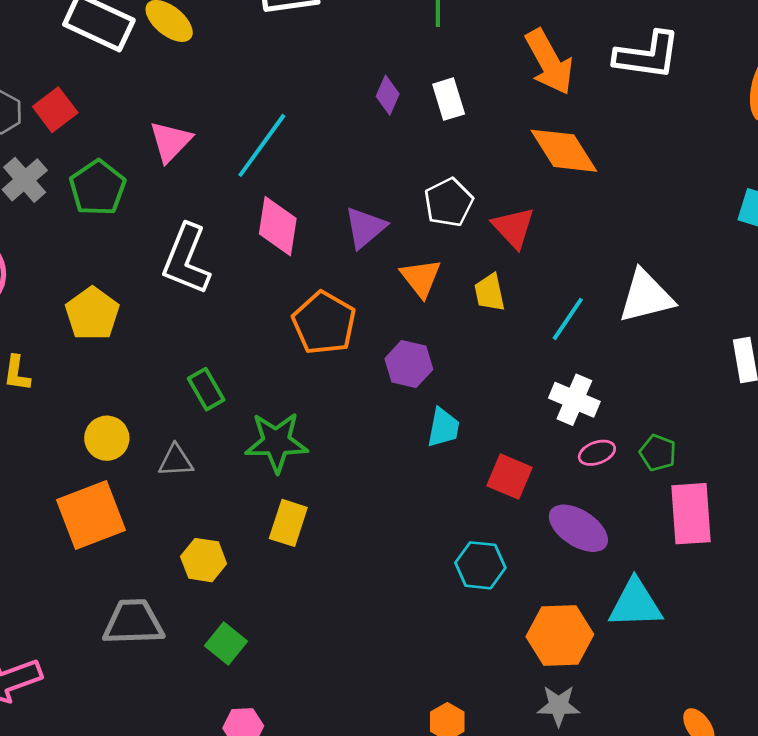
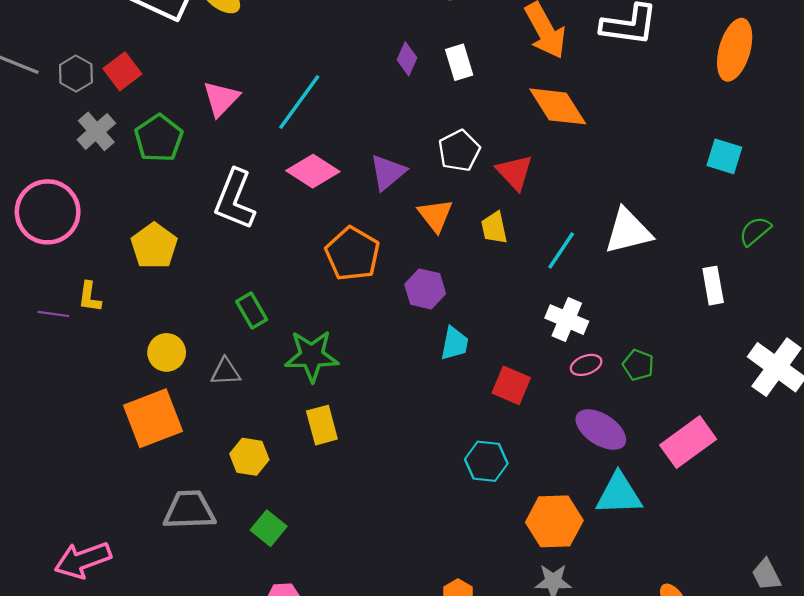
pink diamond: (278, 226) -> (313, 171), turned -66
pink rectangle: (691, 514) -> (688, 442), moved, turned 58
yellow rectangle: (288, 523) -> (322, 425), turned -33
purple ellipse: (578, 528) -> (601, 430), moved

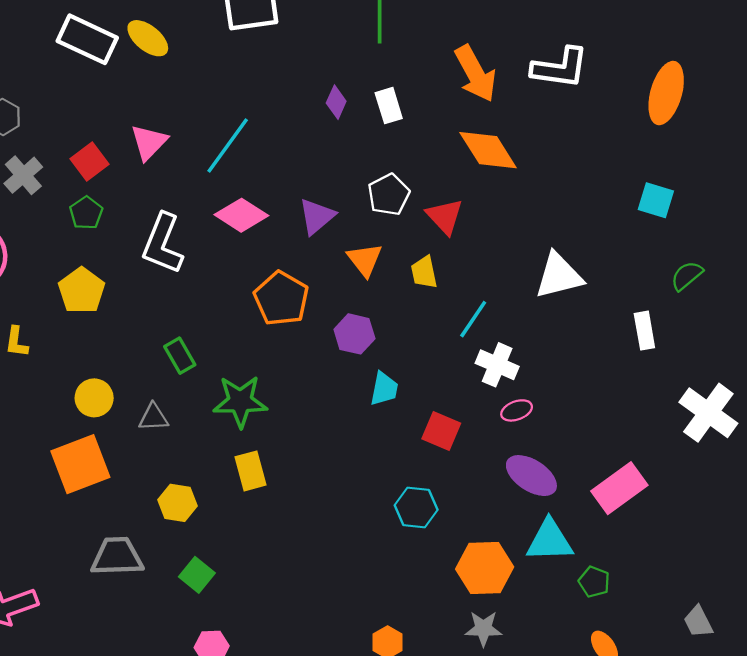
red square: (122, 71) -> (90, 162), moved
green pentagon: (159, 138) -> (86, 213), moved, size x0.7
cyan line: (561, 250) -> (473, 319), moved
green pentagon: (638, 365) -> (594, 582), moved

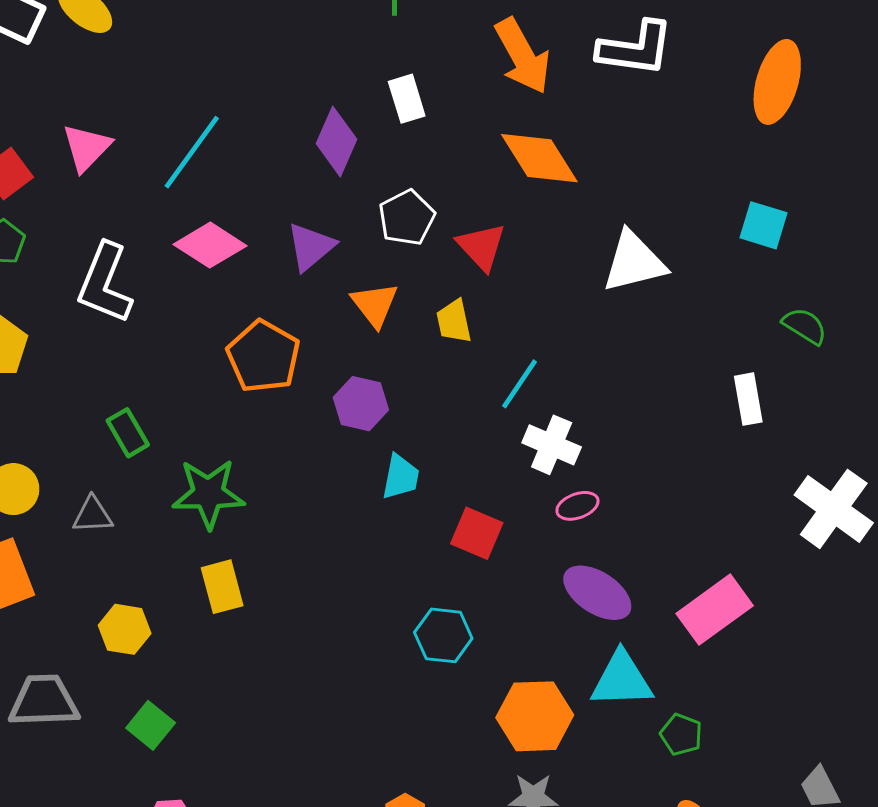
purple diamond: (336, 102) -> (337, 141), moved, size x1.5
white triangle: (559, 276) -> (634, 262), moved
green semicircle: (687, 276) -> (805, 326), turned 72

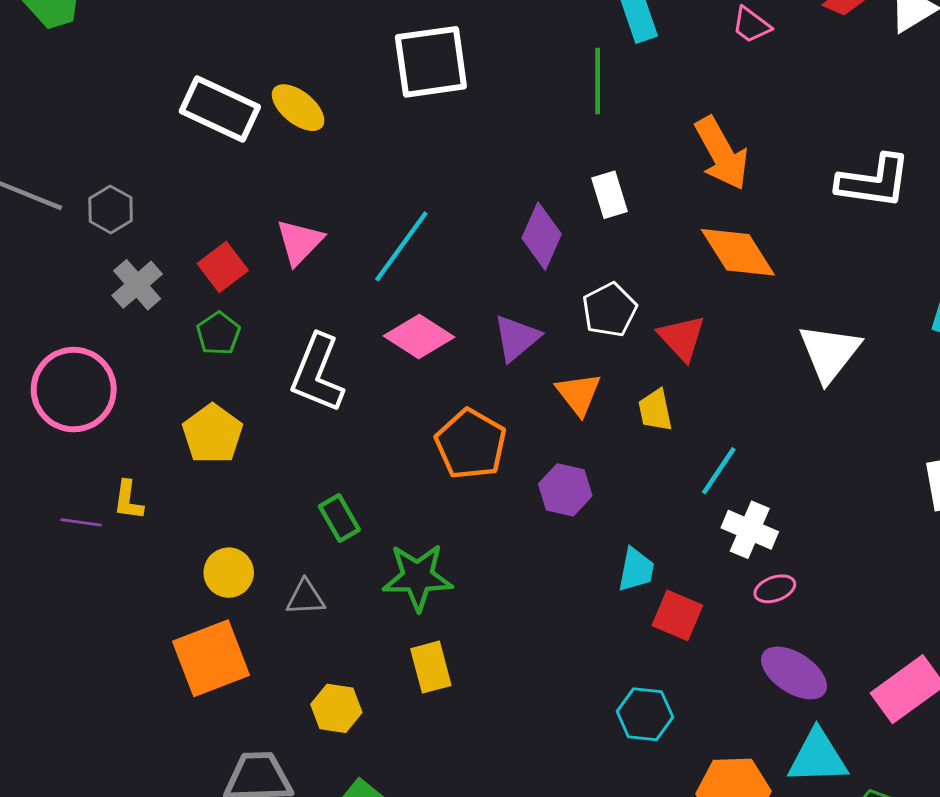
white L-shape: (635, 48) -> (874, 181), moved
white triangle: (634, 262) -> (829, 353), turned -38
cyan trapezoid: (401, 477) -> (636, 570), moved

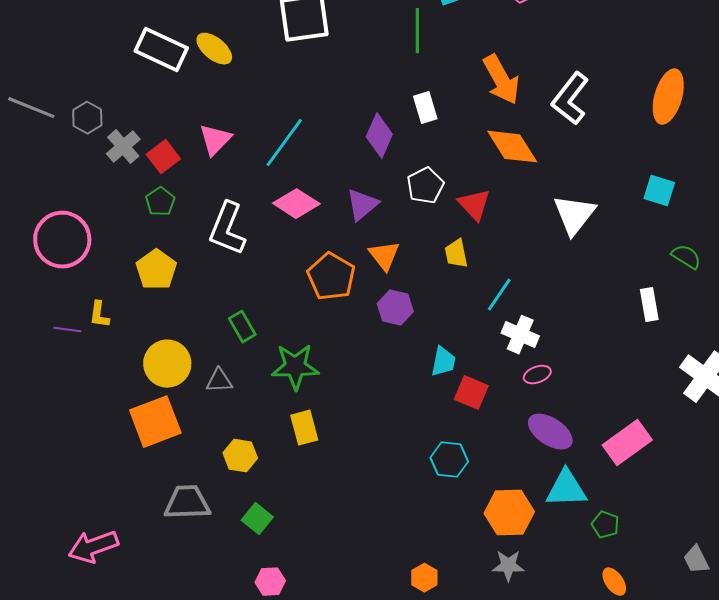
white L-shape: (874, 181) -> (570, 99), moved, turned 120
gray cross: (137, 285) -> (123, 147), moved
orange triangle: (579, 394) -> (384, 256), moved
yellow circle: (229, 573) -> (167, 364), size x1.4

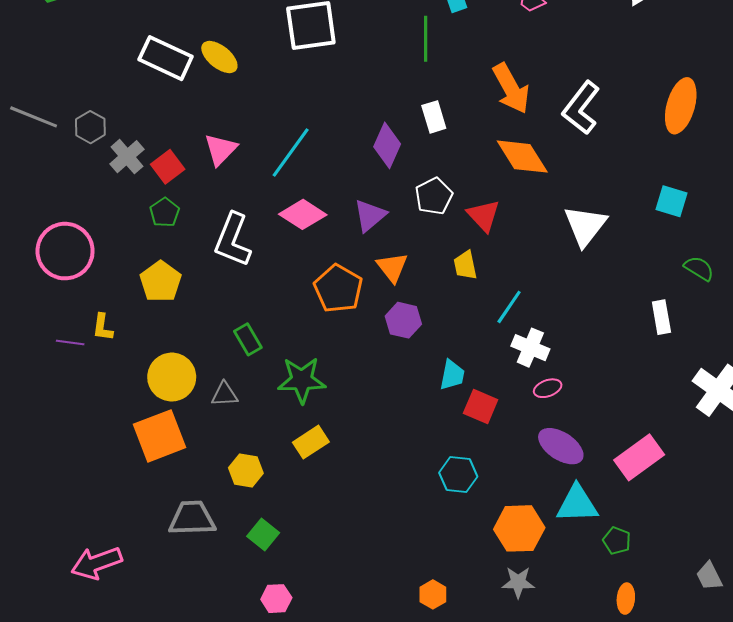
yellow rectangle: (304, 428) -> (311, 442), turned 72
orange ellipse: (614, 582) -> (626, 599), turned 40

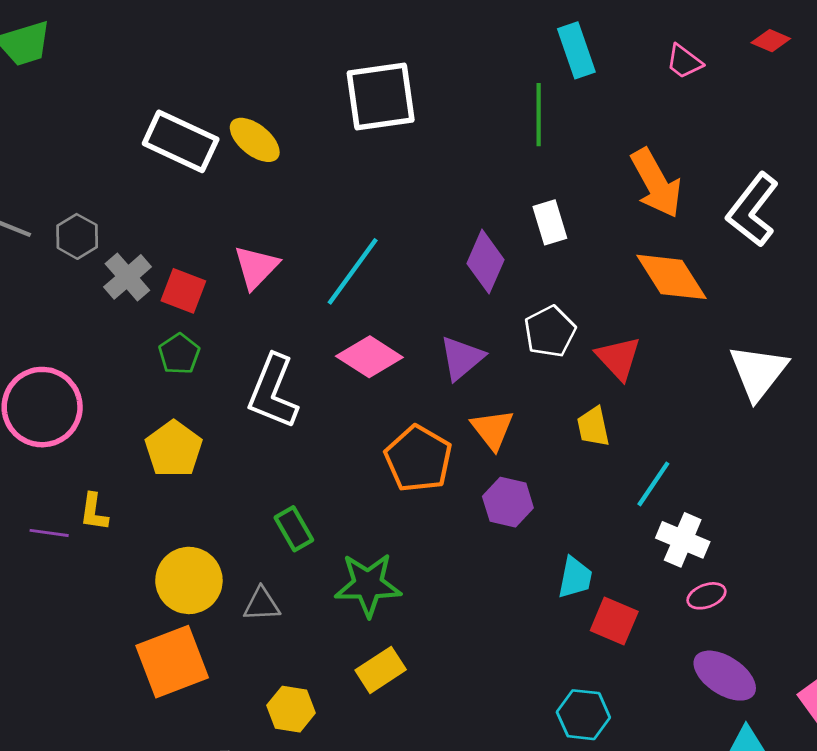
red square: (168, 167) -> (183, 291), turned -32

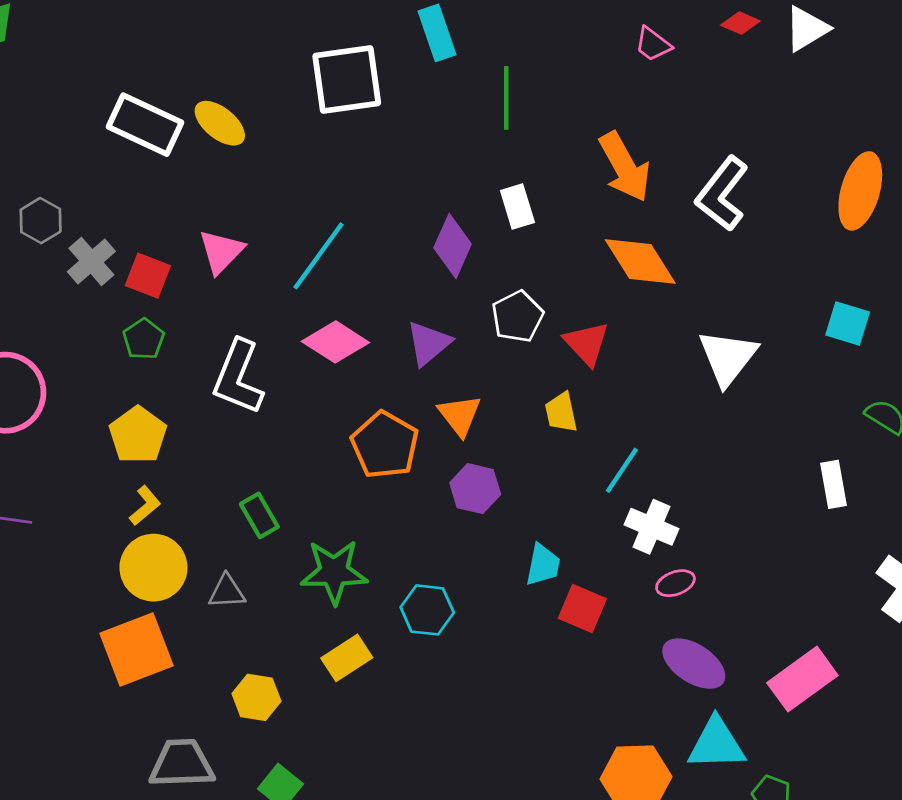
cyan rectangle: (576, 50) -> (437, 33), moved
yellow L-shape: (94, 512) -> (145, 506), moved, turned -138
cyan hexagon: (583, 715) -> (427, 610), moved

